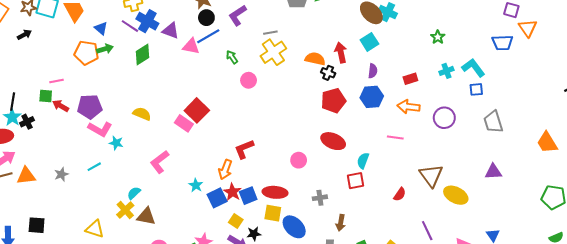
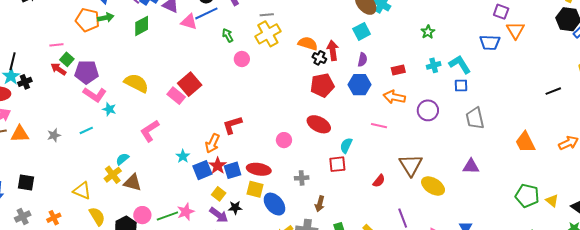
red arrow: (341, 53) -> (333, 50), moved
green square: (46, 96) -> (67, 59), moved, turned 32
yellow semicircle: (142, 114) -> (136, 83), size x1.4

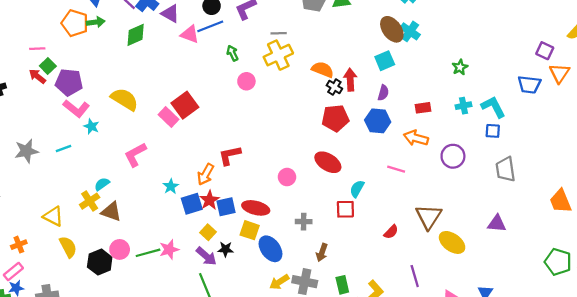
gray star: (54, 135) -> (26, 151), size x1.5

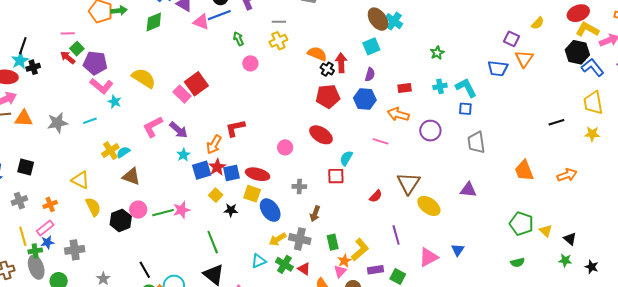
yellow cross: (278, 55) -> (278, 41), size x0.7
yellow cross: (90, 201) -> (110, 151), moved
purple arrow: (206, 256) -> (178, 130), moved

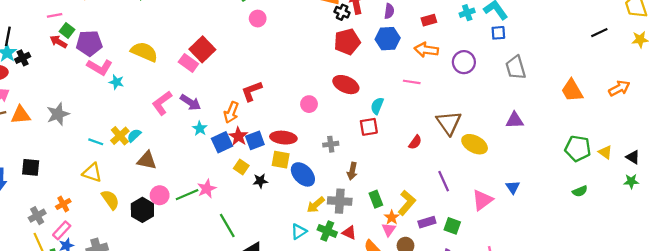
cyan line: (90, 121) -> (96, 142), moved, turned 48
gray cross: (19, 201) -> (37, 216), moved
green line: (213, 242) -> (227, 226), moved

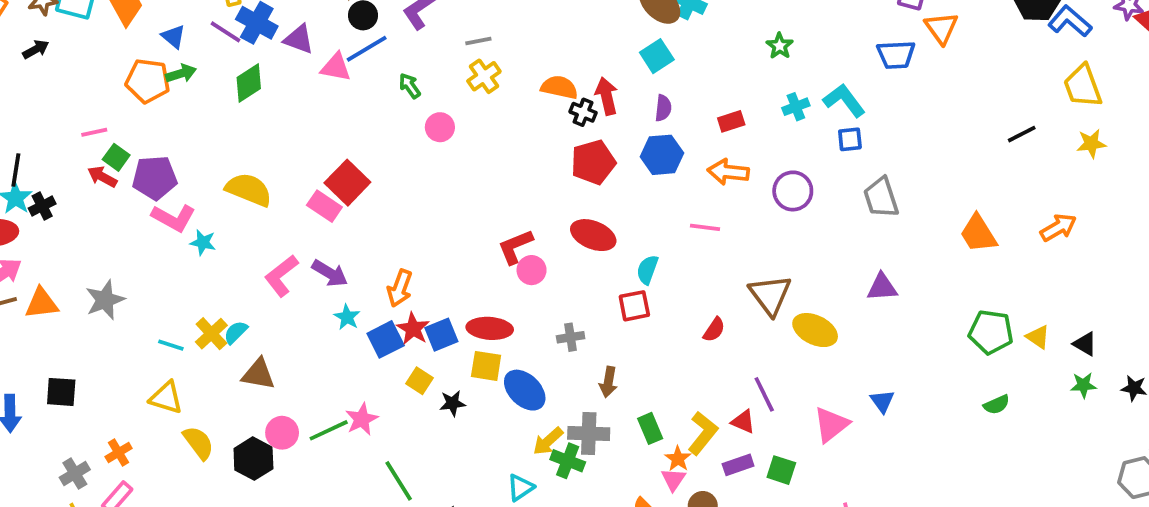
red L-shape: (252, 91) -> (515, 247), moved
green cross: (327, 231) -> (568, 461), moved
red triangle: (349, 233) -> (743, 422), moved

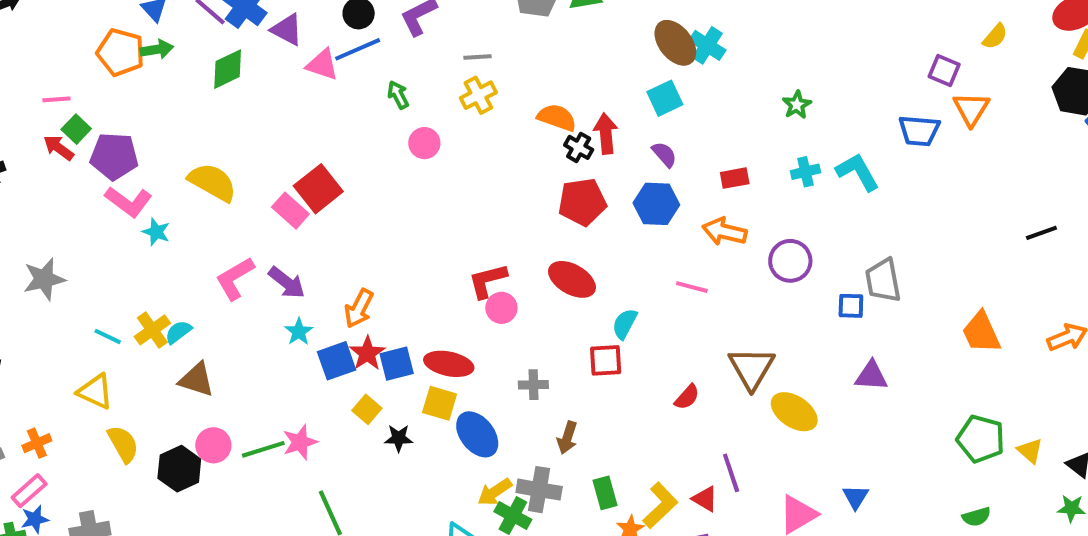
purple semicircle: (663, 108) -> (664, 154), turned -55
blue square: (850, 139) -> (851, 306), moved

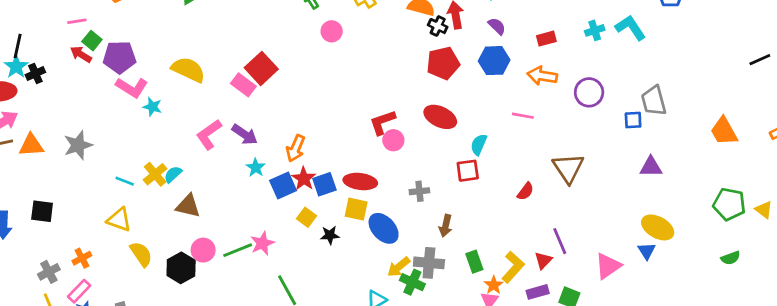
yellow ellipse: (794, 412) -> (658, 227), moved
red triangle: (705, 499) -> (543, 260), turned 48

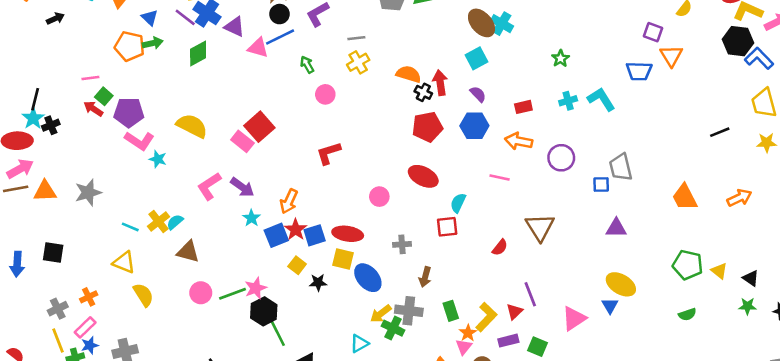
red L-shape: (382, 122) -> (329, 153), moved
black hexagon: (181, 268) -> (264, 311), moved

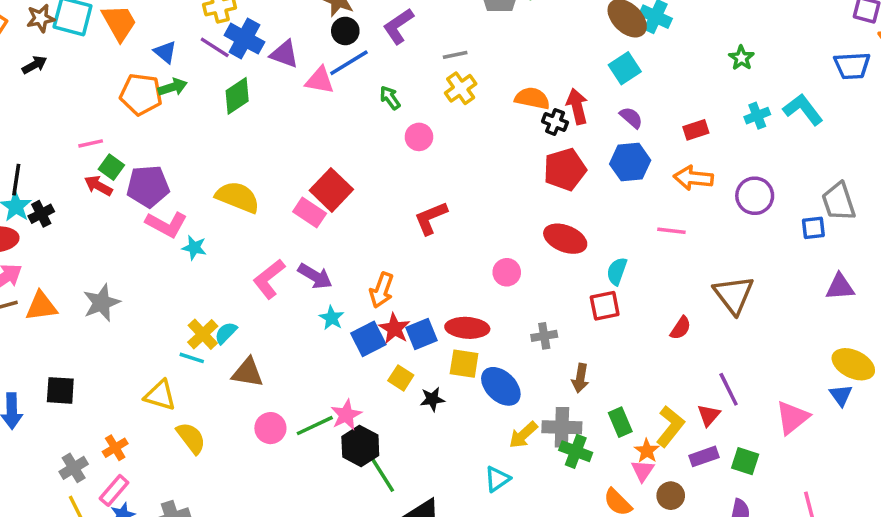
cyan line: (130, 227) -> (192, 358), moved
green cross: (393, 328) -> (576, 451), moved

